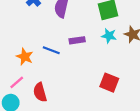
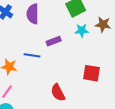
red semicircle: (40, 92) -> (58, 93), moved

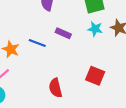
purple rectangle: (54, 41) -> (63, 33), turned 32

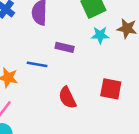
red semicircle: (55, 88) -> (67, 98), moved

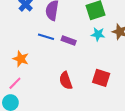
blue line: (37, 64) -> (46, 37), moved

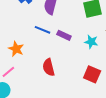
cyan star: (98, 34) -> (91, 42), moved
red semicircle: (66, 81) -> (49, 67), moved

